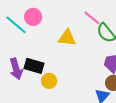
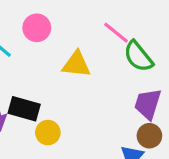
pink circle: (33, 17) -> (37, 28), moved

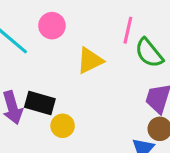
pink line: (116, 33) -> (128, 30), turned 64
yellow triangle: (76, 64) -> (90, 61), turned -32

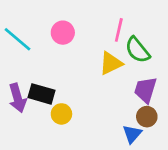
pink circle: (52, 26) -> (63, 33), moved
yellow triangle: (90, 61) -> (111, 63), moved

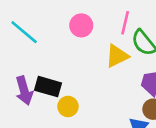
pink circle: (63, 33) -> (81, 25), moved

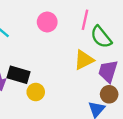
yellow triangle: (117, 56) -> (84, 60), moved

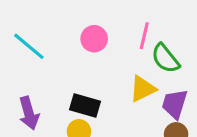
black rectangle: (19, 75) -> (85, 106), moved

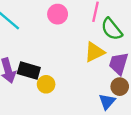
black rectangle: (85, 106) -> (29, 70), moved

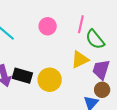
yellow circle: (46, 84) -> (50, 80), moved, size x1.5

